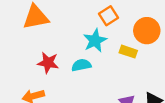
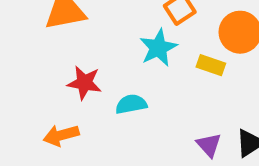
cyan semicircle: (81, 65) -> (131, 104), moved

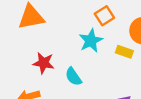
cyan semicircle: (131, 104) -> (73, 77), turned -114

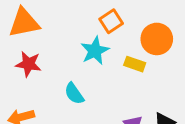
red star: (44, 63) -> (28, 64), moved

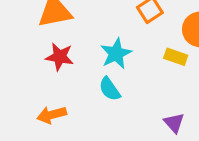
cyan star: (95, 51) -> (116, 54), moved

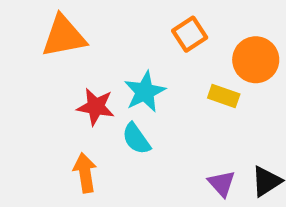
red star: (60, 57) -> (96, 107), moved
orange arrow: (52, 115) -> (85, 173), moved, turned 96

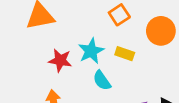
yellow rectangle: (224, 96) -> (125, 54), moved
cyan semicircle: (136, 139) -> (102, 81), moved

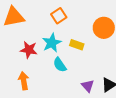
orange square: (119, 15) -> (59, 16), moved

